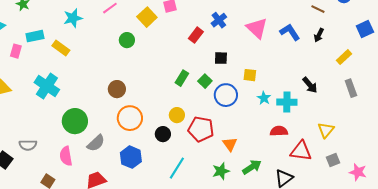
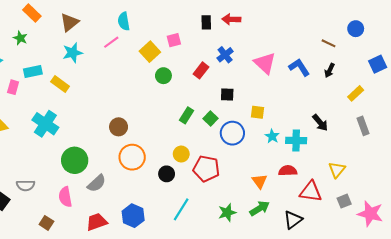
green circle: (127, 40) -> (163, 76), moved
orange triangle: (230, 144) -> (260, 181), moved
blue hexagon: (131, 157) -> (133, 216), moved
pink star: (358, 172) -> (370, 214), size x1.4

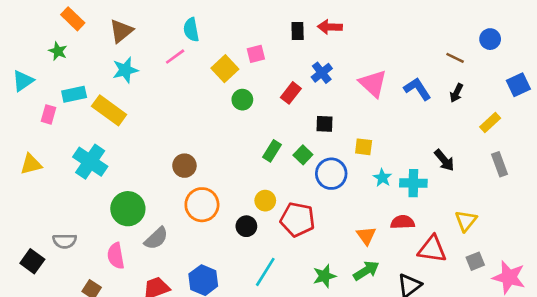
yellow rectangle: (60, 84) -> (109, 110), size x1.4

